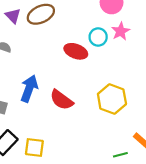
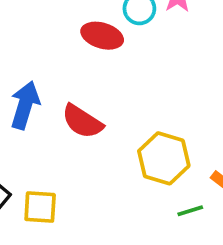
yellow hexagon: (112, 99) -> (164, 158), moved

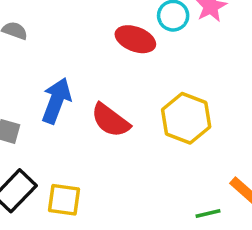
yellow hexagon: (164, 158) -> (186, 118), moved

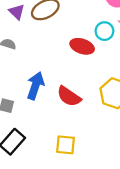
yellow square: (64, 200) -> (65, 145), moved

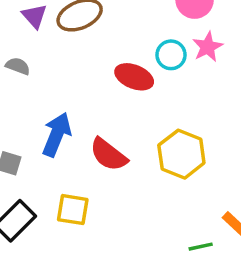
yellow square: (65, 145) -> (73, 210), moved

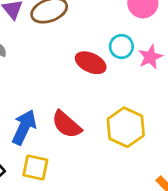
pink star: (208, 47) -> (150, 57), moved
blue arrow: (57, 135) -> (24, 127), moved

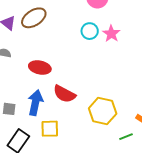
red ellipse: (91, 63) -> (40, 67), moved
yellow hexagon: (126, 127) -> (103, 111), moved

